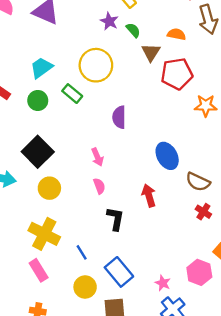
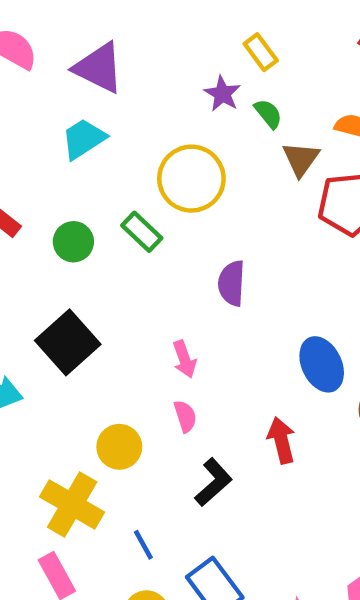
cyan trapezoid: (41, 68) -> (84, 139), moved
yellow circle: (49, 188) -> (119, 447), moved
black L-shape: (115, 219) -> (213, 482), turned 35

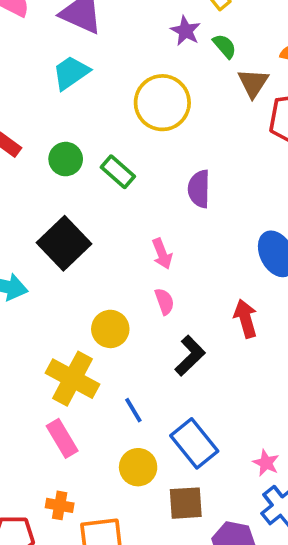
green rectangle: (142, 232) -> (118, 172), moved

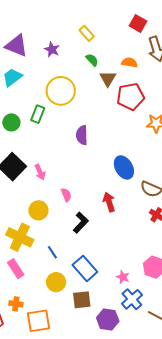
purple star: (186, 31) -> (52, 49), moved
green rectangle: (118, 172) -> (38, 114), moved, turned 72
pink arrow: (162, 254) -> (40, 172), moved

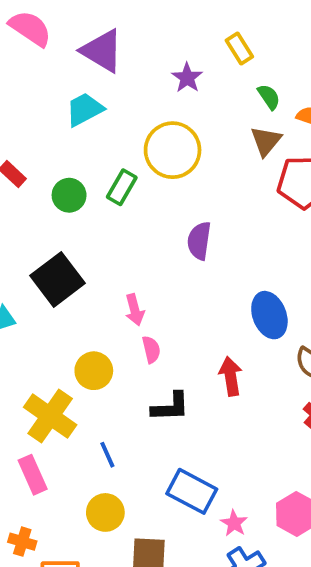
purple star: (52, 49) -> (187, 78), moved
green semicircle: (92, 60) -> (269, 97), moved
pink arrow: (40, 172) -> (135, 310), moved
black L-shape: (81, 223) -> (170, 407), turned 35
blue rectangle: (85, 268) -> (192, 491), moved, turned -30

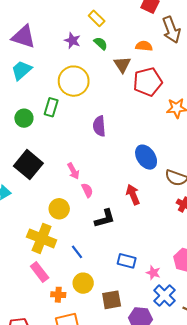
green semicircle: (269, 97) -> (101, 43), moved
blue rectangle: (192, 491) -> (127, 261), size x0.7
orange cross: (22, 542) -> (58, 295), moved

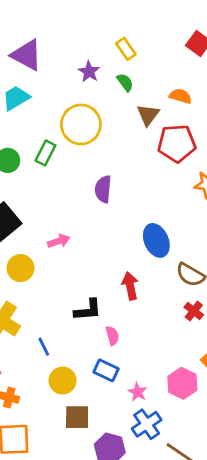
pink arrow: (73, 171) -> (59, 241), turned -91
pink semicircle: (87, 190) -> (112, 336), moved
yellow circle: (59, 209) -> (21, 268), moved
yellow circle: (83, 283) -> (63, 381), moved

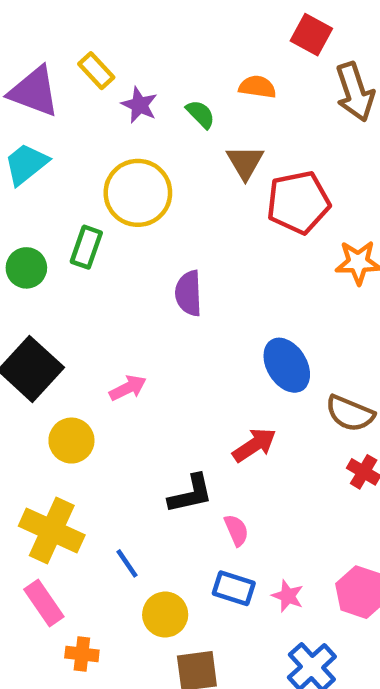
yellow rectangle: (126, 49) -> (96, 71), moved
orange semicircle: (181, 96) -> (257, 87), moved
red arrow: (130, 286) -> (254, 445), turned 76
pink star: (138, 392) -> (288, 596), moved

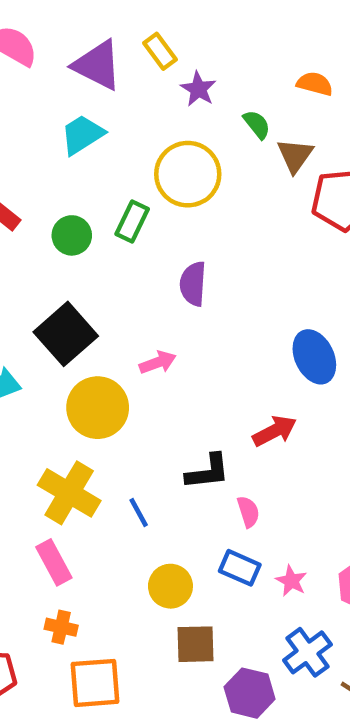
green semicircle: (200, 114) -> (257, 124), moved
purple semicircle: (189, 293) -> (193, 284), moved
yellow circle: (71, 441) -> (98, 408), size x1.4
blue line: (127, 563) -> (139, 512), moved
orange cross: (82, 654) -> (61, 627), moved

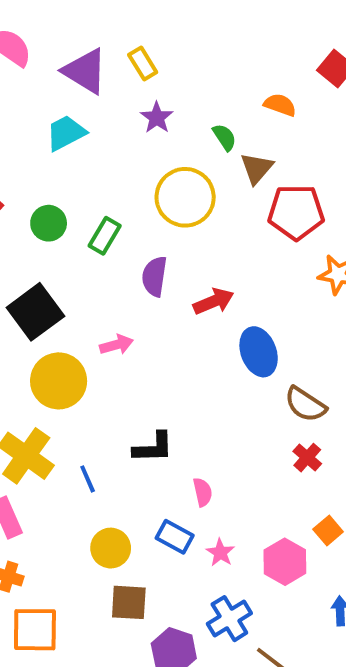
purple star: (198, 89) -> (157, 118), moved
yellow circle: (188, 174) -> (185, 197), moved
green rectangle: (132, 222) -> (105, 236), moved
red arrow: (275, 431) -> (214, 301), moved
pink semicircle: (248, 512) -> (203, 492), moved

